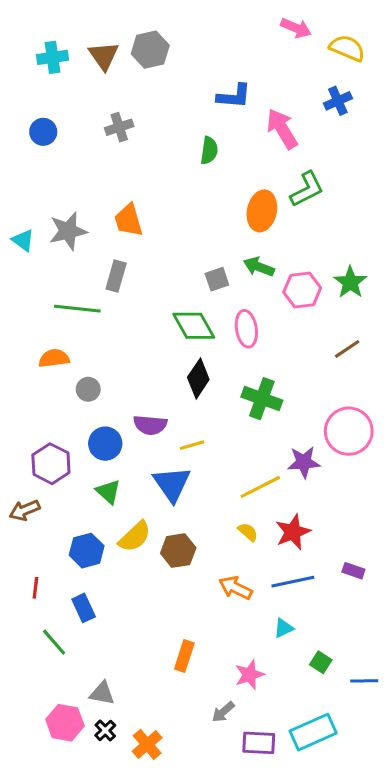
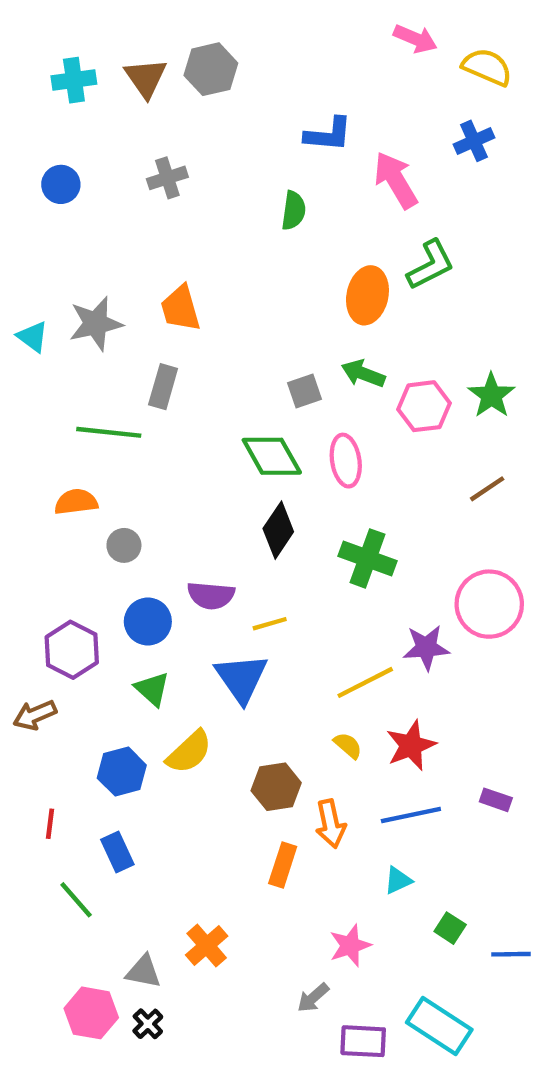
brown hexagon: (178, 551) -> (276, 787), moved
orange arrow: (236, 588) -> (331, 824), turned -128
orange rectangle: (184, 656) -> (283, 865), moved
cyan rectangle: (313, 732) -> (439, 1026), turned 57
orange cross: (147, 744) -> (207, 946), moved

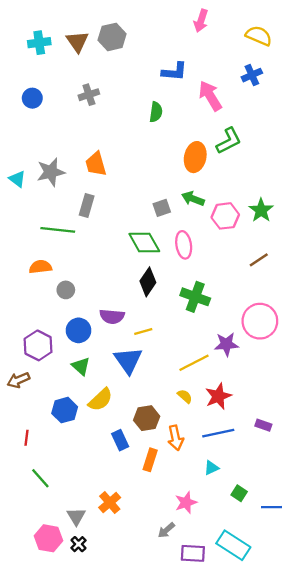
pink arrow: (415, 39) -> (201, 21), moved, turned 85
blue rectangle: (117, 852) -> (120, 440), moved
gray triangle: (144, 972) -> (76, 516), turned 48

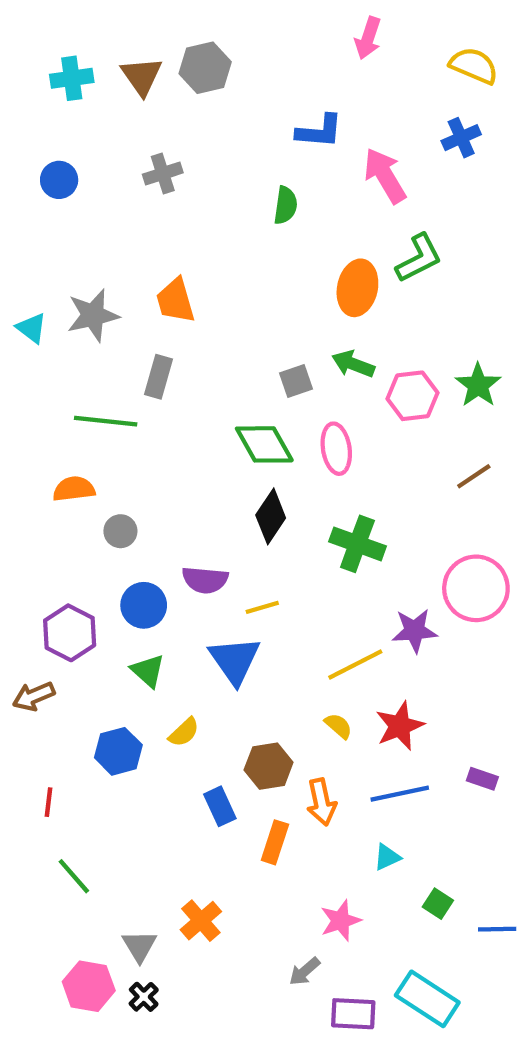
yellow semicircle: (100, 400) -> (184, 732), size x0.7

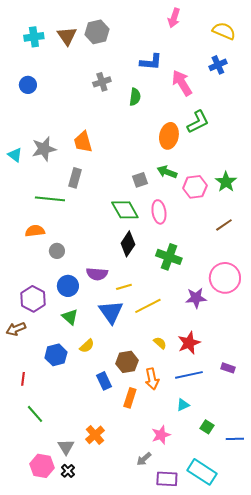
gray cross: (163, 174) -> (102, 82), moved
yellow line: (355, 665) -> (148, 306), moved

